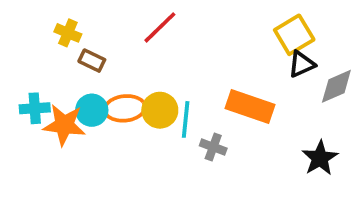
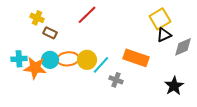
cyan line: (186, 119) -> (101, 65), turned 36

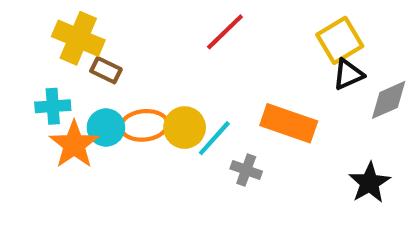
red line: (87, 15) -> (225, 32), moved
yellow cross: (37, 18) -> (78, 38), size x1.6
cyan cross: (19, 59) -> (53, 106), moved
orange star: (35, 68) -> (74, 145), turned 30

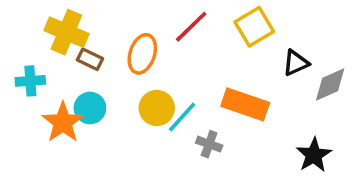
yellow square: (340, 40) -> (254, 27), moved
cyan cross: (53, 106) -> (30, 81), moved
orange ellipse: (144, 125) -> (142, 54), moved, turned -66

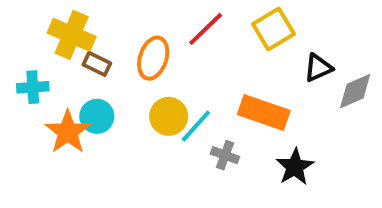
black star: (314, 155) -> (295, 167), moved

